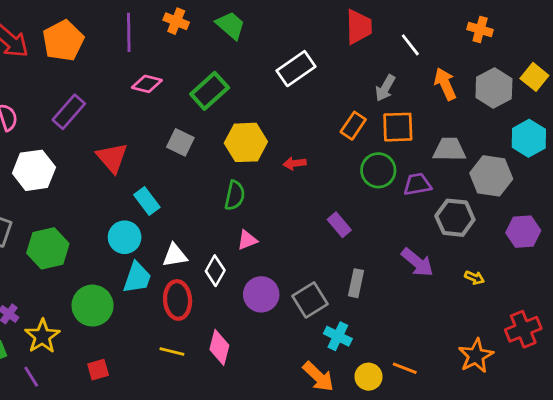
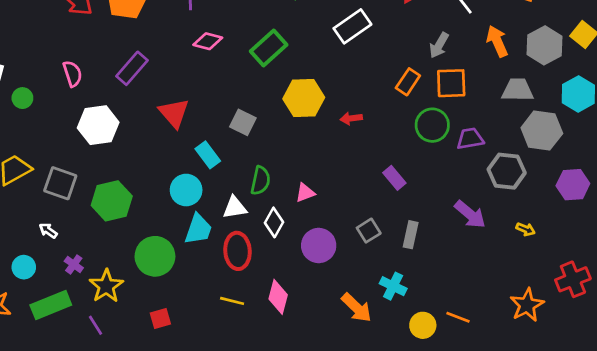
gray square: (180, 142) -> (243, 122), moved
gray trapezoid: (449, 149) -> (517, 90), moved
green semicircle: (235, 195) -> (260, 181), moved
gray square: (310, 300) -> (369, 231), moved, size x0.7
orange arrow: (318, 377) -> (357, 308), moved

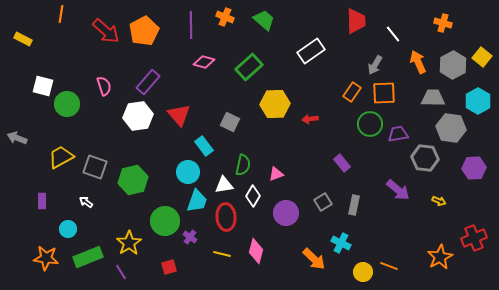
green circle: (22, 98) -> (67, 104), size x1.6
white hexagon: (98, 125) -> (138, 116), moved
purple cross: (74, 264) -> (190, 237), moved

